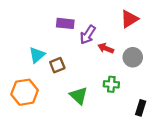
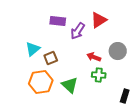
red triangle: (129, 19) -> (99, 20), moved
red arrow: (106, 48) -> (94, 57), moved
orange hexagon: (25, 92) -> (41, 82), moved

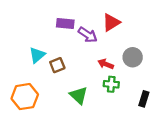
purple arrow: (78, 31) -> (88, 35), turned -90
orange hexagon: (41, 82) -> (25, 97), moved
black rectangle: (125, 96) -> (144, 99), moved

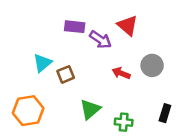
red triangle: (111, 22) -> (128, 25), turned -48
green cross: (111, 84) -> (124, 122), moved
green triangle: (79, 95) -> (90, 109), turned 36

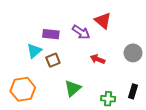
purple rectangle: (75, 27) -> (51, 34), moved
gray circle: (152, 65) -> (133, 53), moved
green cross: (124, 122) -> (108, 99), moved

